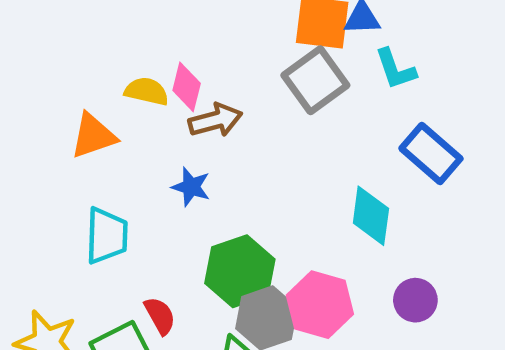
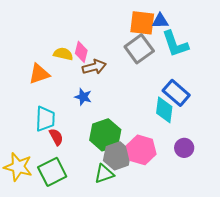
cyan L-shape: (395, 69) -> (175, 44), size x1.4
blue rectangle: (431, 154) -> (176, 93), moved
red semicircle: (160, 316) -> (56, 137), moved

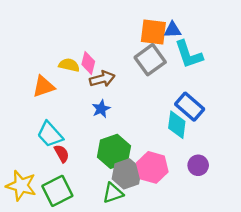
blue star: (83, 97) -> (101, 109), moved, turned 30
cyan trapezoid: (45, 119) -> (50, 134), turned 136

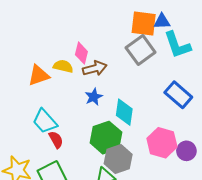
yellow semicircle: (69, 65) -> (63, 66), moved
cyan diamond: (177, 125) -> (124, 112), moved
pink hexagon: (152, 167) -> (162, 143), moved

